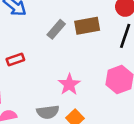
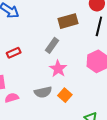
gray rectangle: (56, 29) -> (52, 45), moved

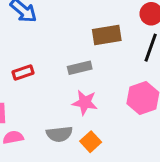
gray rectangle: (52, 45) -> (80, 68), turned 35
pink star: (58, 69) -> (85, 102), turned -30

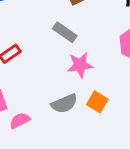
gray rectangle: (80, 68) -> (65, 32), turned 65

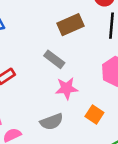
orange square: (97, 102) -> (94, 115), moved

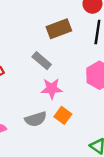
orange square: (94, 115) -> (63, 115), moved

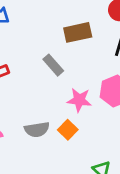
pink star: (52, 89) -> (79, 100), moved

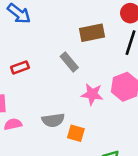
orange square: (68, 130) -> (76, 133), moved, turned -30

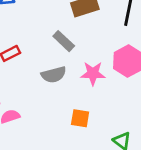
gray semicircle: (53, 120) -> (54, 75), moved

